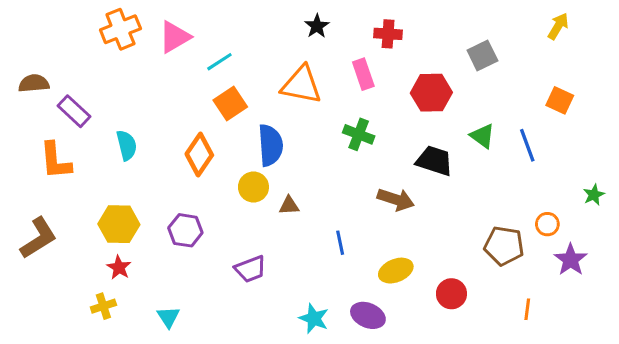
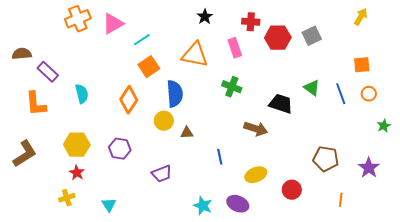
red hexagon: (431, 93) -> (278, 38), moved
orange square: (560, 100) -> (362, 65), turned -30
orange circle: (547, 224) -> (369, 94), moved

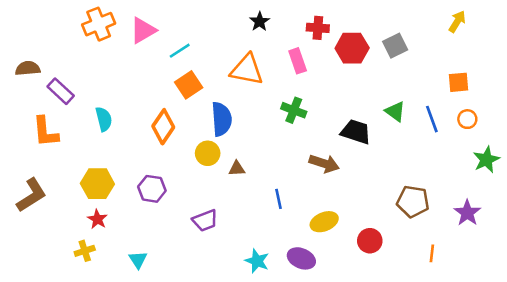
green star: (384, 126) -> (486, 160), size x1.5

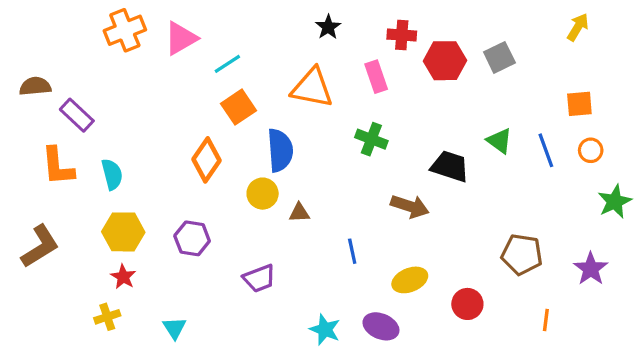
cyan semicircle: (104, 119) -> (112, 174), moved

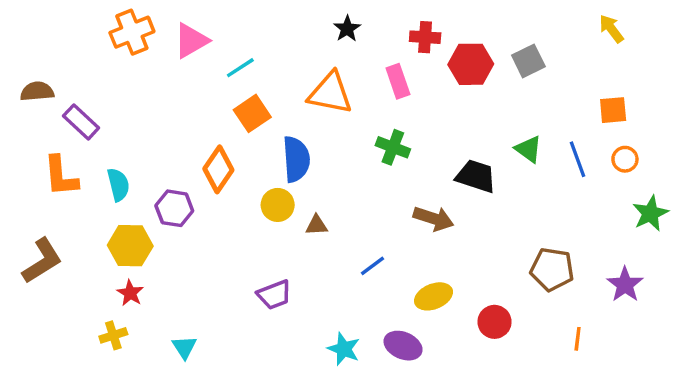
yellow arrow: (578, 27) -> (611, 29), turned -68
purple hexagon: (192, 238) -> (174, 208), moved
blue line: (352, 251) -> (373, 266), turned 65

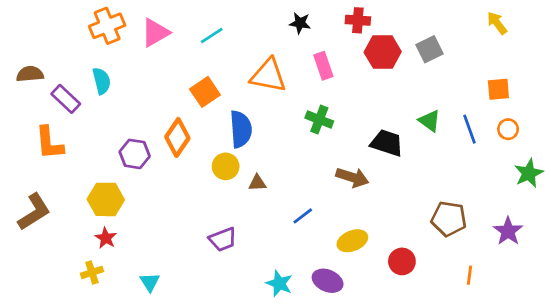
black star: (347, 29) -> (300, 23), moved, turned -30
red cross: (425, 37) -> (358, 20), moved
cyan line: (240, 68) -> (212, 35), moved
cyan semicircle: (118, 185) -> (102, 81), moved
purple hexagon: (174, 208) -> (135, 154), moved

